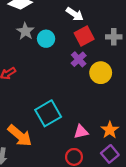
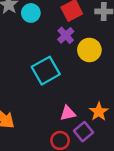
cyan square: (48, 113) -> (46, 71), moved
purple square: (110, 154) -> (84, 132), moved

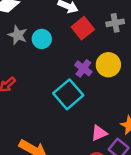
purple cross: (66, 35) -> (83, 68), moved

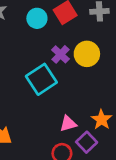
cyan circle: (42, 39) -> (37, 18), moved

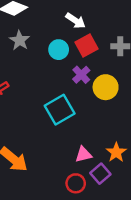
purple cross: (60, 54) -> (81, 75), moved

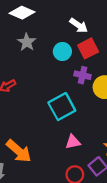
purple cross: (81, 75) -> (83, 75), turned -35
pink triangle: (83, 154) -> (73, 142), moved

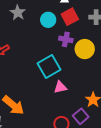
pink triangle: (73, 142) -> (60, 87), moved

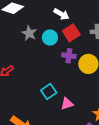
gray star: (18, 13) -> (29, 33), moved
cyan square: (49, 66) -> (49, 92), moved, size x0.7

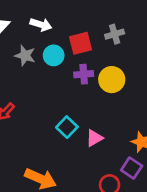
white arrow: (61, 14) -> (41, 25), moved
red square: (71, 33) -> (80, 43), turned 30

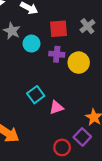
gray cross: (115, 34) -> (87, 26), turned -32
cyan circle: (54, 55) -> (31, 44), moved

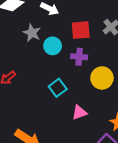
yellow circle: (79, 63) -> (102, 78), moved
cyan square: (36, 95) -> (58, 88), moved

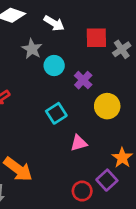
red square: (81, 30) -> (96, 38), moved
purple cross: (79, 57) -> (83, 80), turned 35

